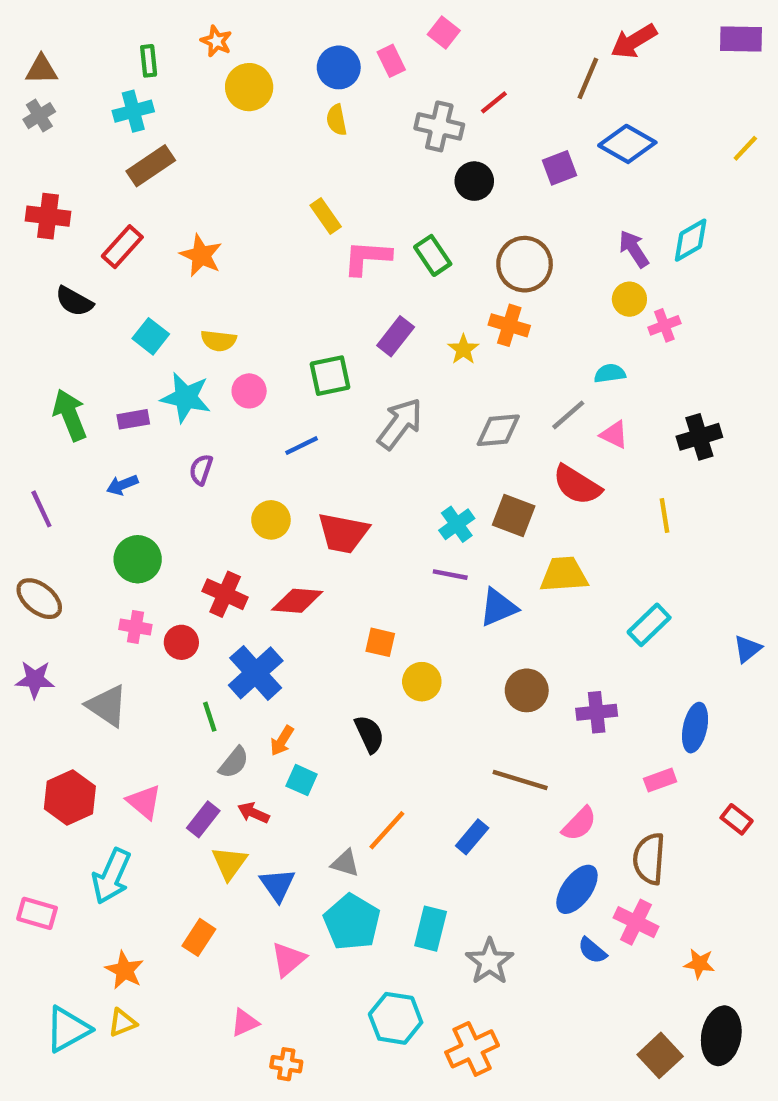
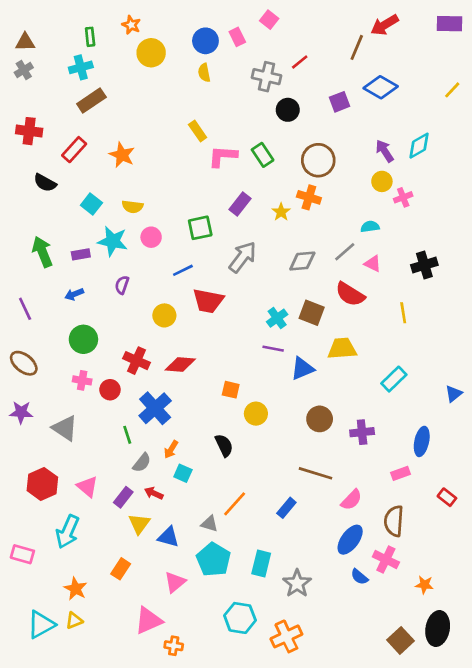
red trapezoid: (343, 533) -> (208, 301), moved
blue triangle: (278, 885) -> (168, 537), turned -40
pink triangle: (245, 1023) -> (148, 621), size x1.6

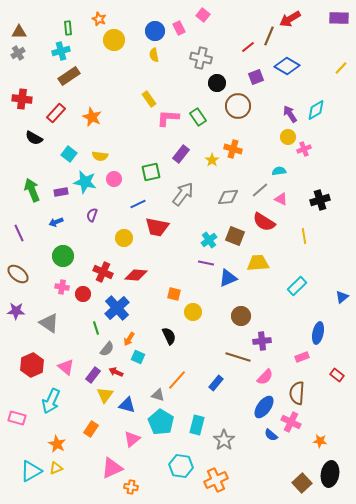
red line: (300, 62) -> (248, 47), moved
brown circle: (318, 160) -> (238, 106), moved
purple cross: (362, 432) -> (262, 341), moved

